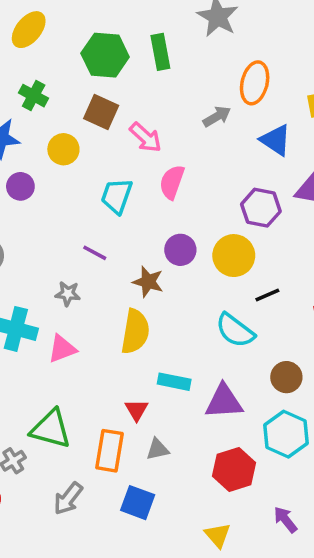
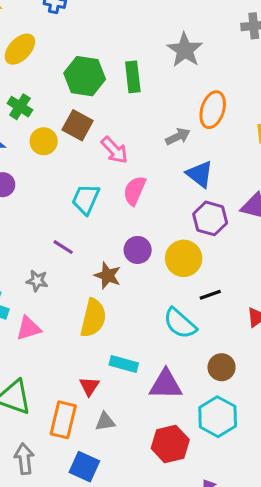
blue triangle: (276, 140) -> (200, 174), moved
yellow circle: (63, 149) -> (44, 141), moved
gray arrow: (68, 499) -> (24, 459), turned 132

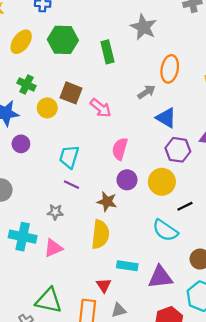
green hexagon: (85, 76) -> (63, 40), moved
pink semicircle: (135, 191) -> (120, 149), moved
cyan trapezoid: (86, 199) -> (69, 157), moved

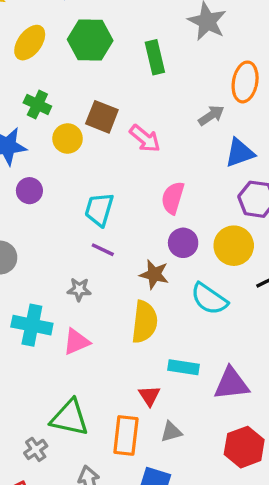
blue triangle: (166, 118) -> (240, 153), turned -50
cyan semicircle: (165, 230) -> (209, 299), moved

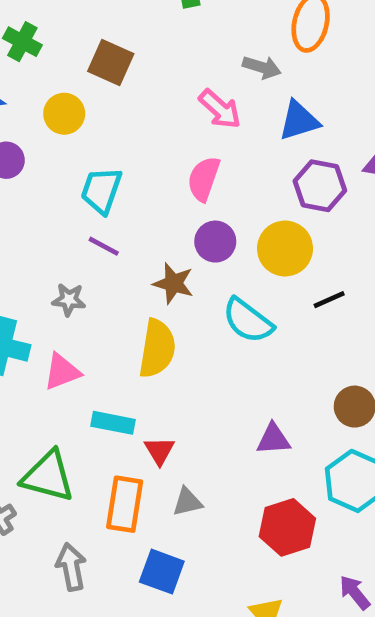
gray arrow: (211, 115) -> (262, 67), turned 48
pink arrow: (145, 138) -> (220, 109), moved
yellow circle: (68, 139) -> (64, 114), moved
cyan rectangle: (184, 367) -> (113, 423), moved
purple triangle: (231, 384) -> (273, 439), size x0.7

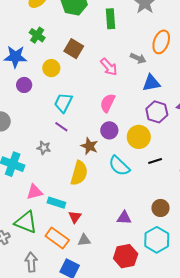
pink arrow: (220, 109) -> (109, 67), moved
pink triangle: (62, 372) -> (35, 192), moved
orange rectangle: (125, 504) -> (57, 238), turned -70

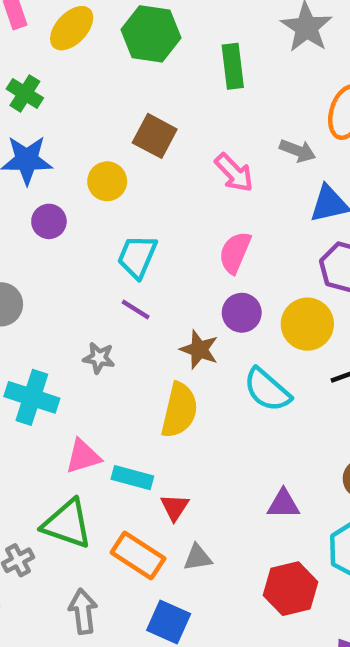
green cross: (37, 35) -> (25, 93), moved

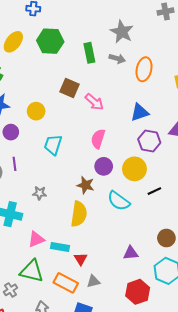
brown square: (155, 136) -> (69, 88), moved
gray arrow: (298, 151) -> (117, 58), moved
purple line: (136, 310) -> (14, 164), moved, turned 56

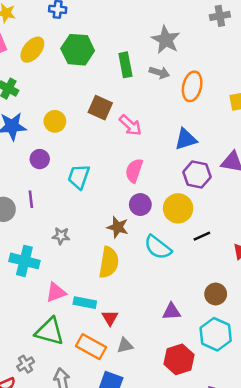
yellow circle: (36, 111) -> (55, 121), moved
purple circle: (11, 132) -> (40, 159), moved
gray cross: (10, 290) -> (26, 364), moved

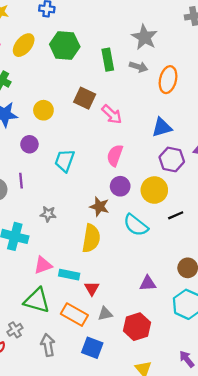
red hexagon: (179, 359) -> (137, 327), moved

